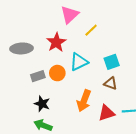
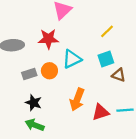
yellow line: (91, 30) -> (107, 31), moved
red star: (56, 42) -> (48, 39), turned 30
brown triangle: (111, 83) -> (119, 75), moved

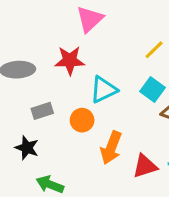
cyan square: (106, 59) -> (152, 90), turned -35
orange circle: (49, 71) -> (82, 120), moved
black star: (34, 103) -> (27, 148), moved

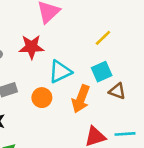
cyan square: (152, 90) -> (102, 72), turned 30
orange arrow: (111, 148) -> (81, 99), moved

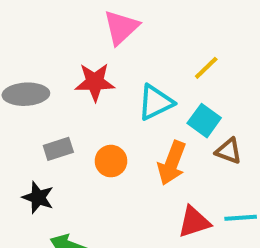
cyan triangle: (60, 72) -> (156, 102), moved
cyan square: (102, 72) -> (204, 121), turned -30

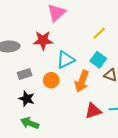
cyan triangle: (156, 102) -> (66, 60), moved
black star: (38, 197) -> (27, 99), moved

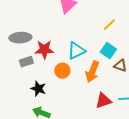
red star: (43, 40) -> (44, 50), moved
gray rectangle: (25, 74) -> (26, 62), moved

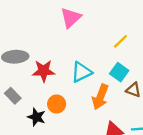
gray rectangle: (26, 62) -> (13, 96), moved, turned 64
orange circle: (62, 71) -> (57, 104), moved

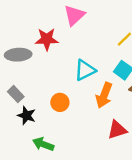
red star: (44, 71) -> (47, 39), moved
black star: (36, 117) -> (26, 116), moved

